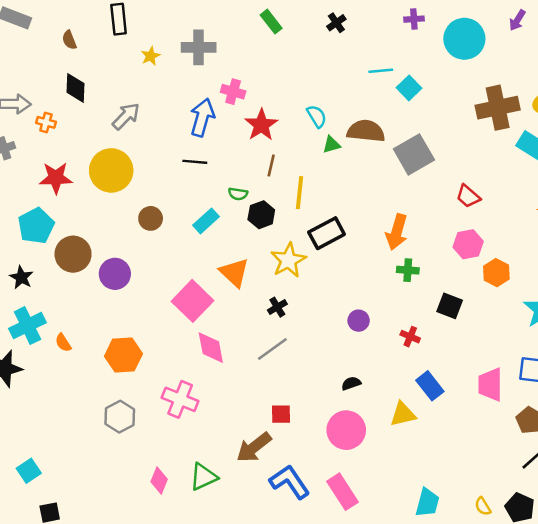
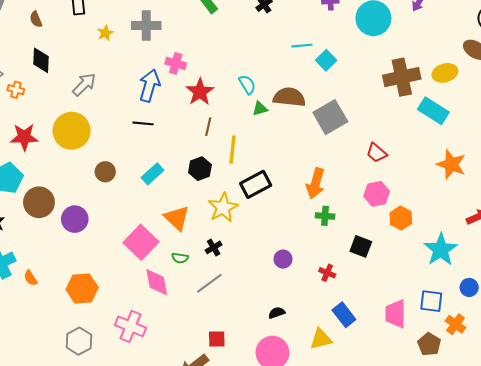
green semicircle: (238, 194) -> (180, 258), moved

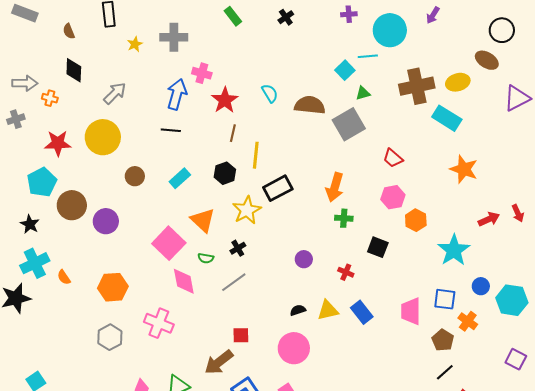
cyan line: (302, 46) -> (368, 56), moved
green triangle: (260, 109) -> (363, 93), moved
yellow triangle: (321, 339) -> (328, 310), moved

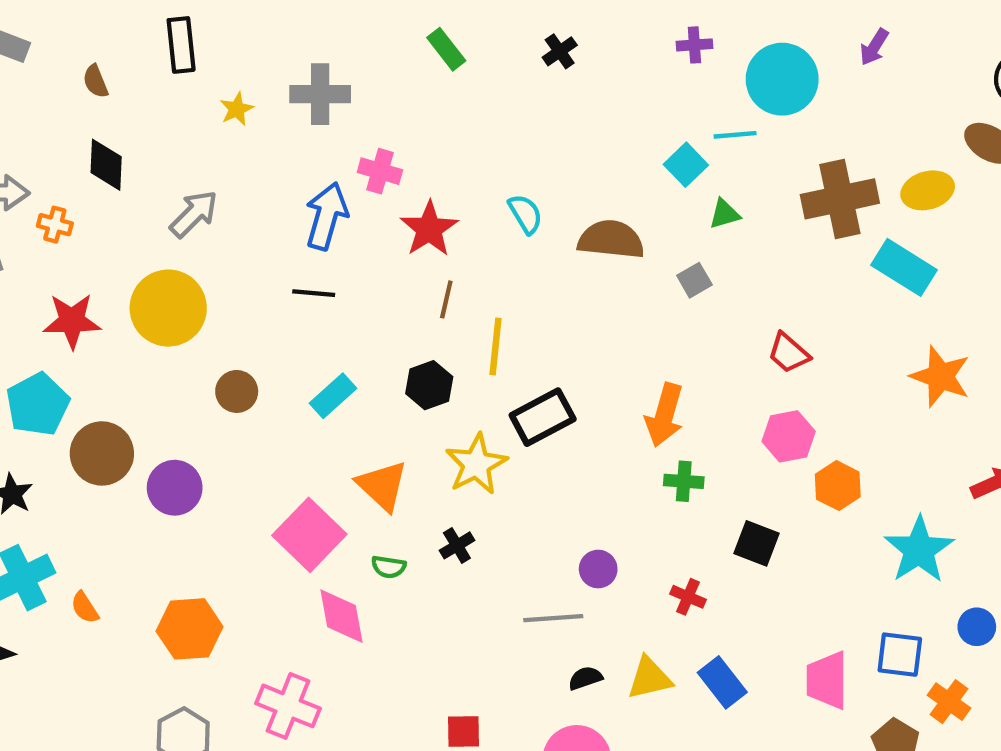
gray square: (349, 124) -> (694, 280), size x0.5
gray line: (234, 282) -> (553, 618), moved, turned 32

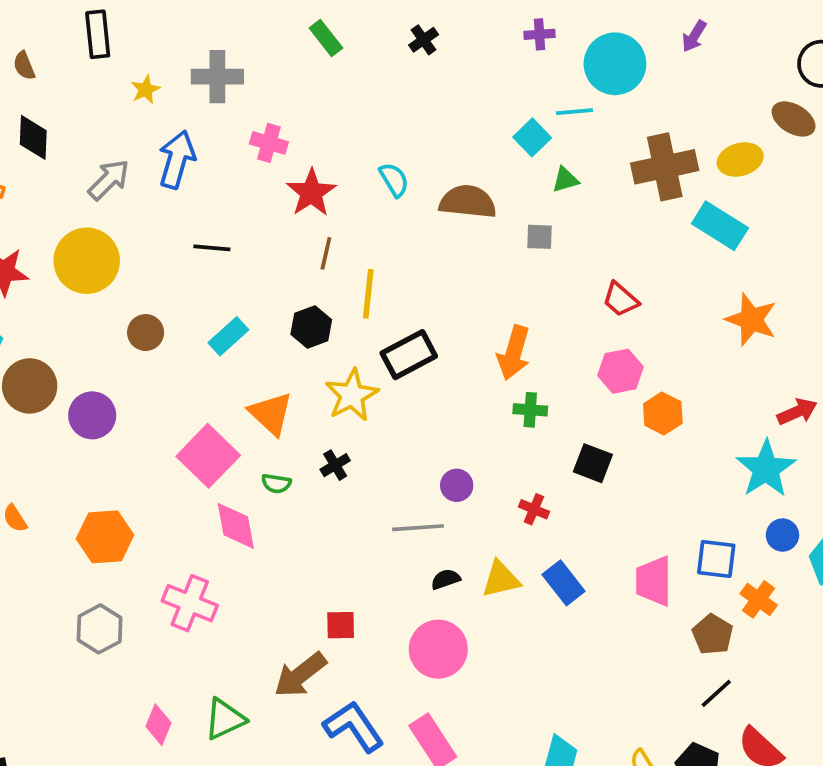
blue arrow: (327, 216) -> (177, 159), moved
gray square: (694, 280) -> (540, 237), turned 32
cyan star: (919, 550) -> (766, 469), moved

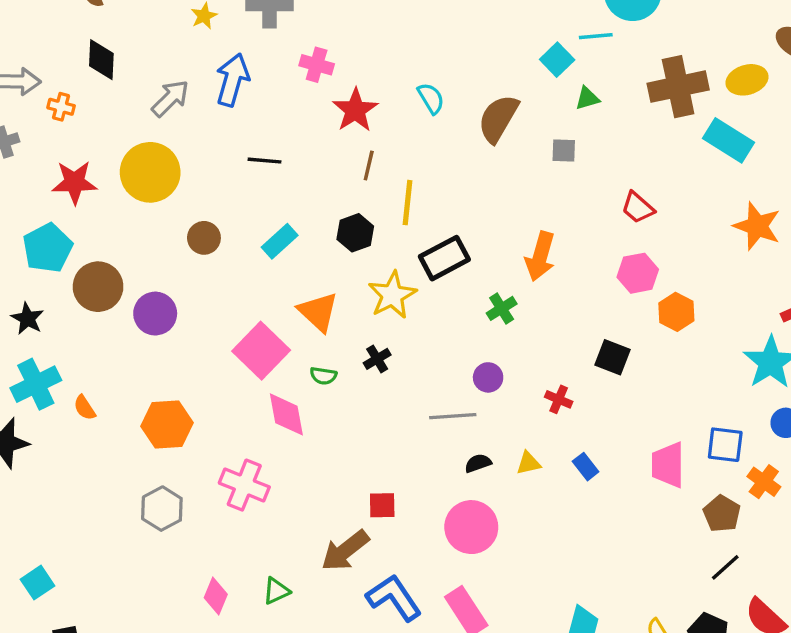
brown semicircle: (468, 202) -> (498, 119), turned -66
green cross: (530, 410) -> (502, 308), moved, turned -36
yellow triangle: (501, 579) -> (528, 463), size x0.7
blue rectangle: (563, 583) -> (586, 467), size x0.7
green triangle: (225, 719) -> (276, 591), size x0.7

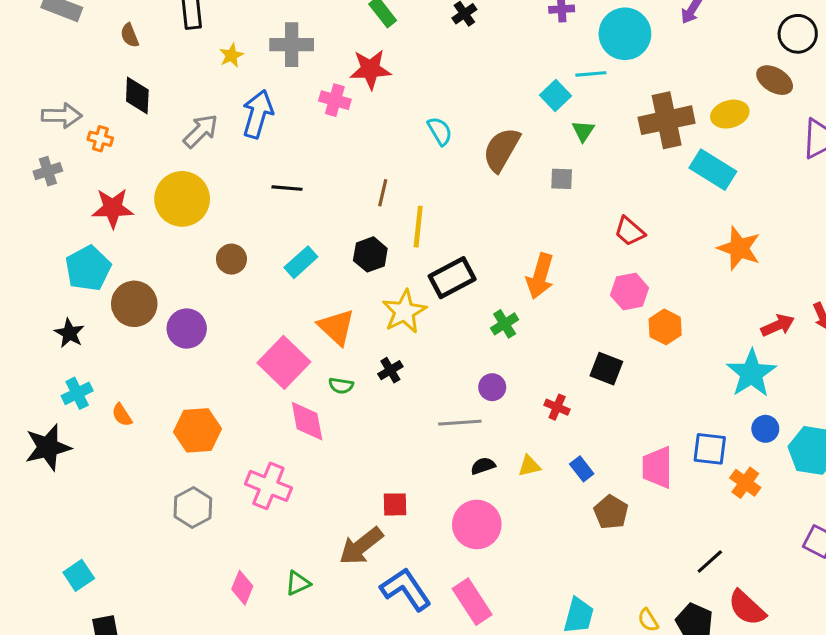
green triangle: (587, 98) -> (583, 131), turned -40
red star: (355, 110) -> (370, 69), moved, turned 30
cyan cross: (36, 384) -> (77, 393), size x0.7
brown pentagon: (722, 514) -> (611, 512), moved

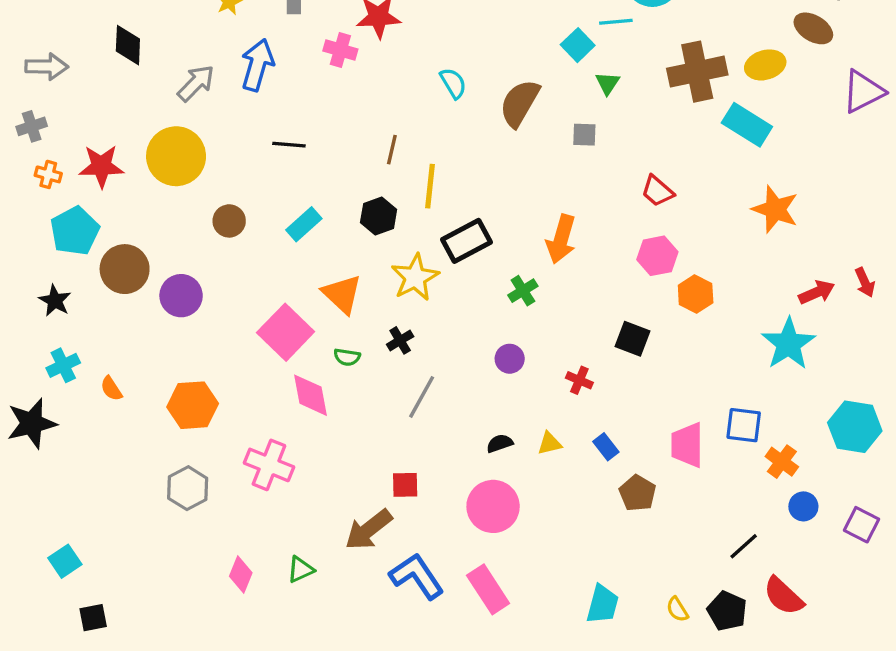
orange cross: (100, 139) -> (48, 174), moved
gray line: (460, 423) -> (422, 397), moved, turned -57
blue circle: (765, 429) -> (803, 506), moved

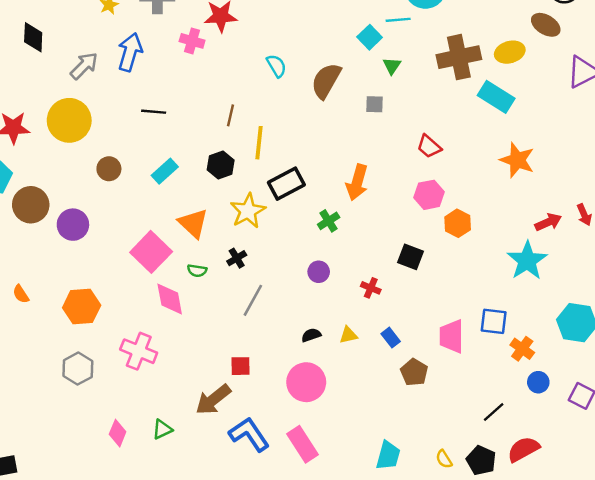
red semicircle: (783, 596) -> (523, 449), turned 108

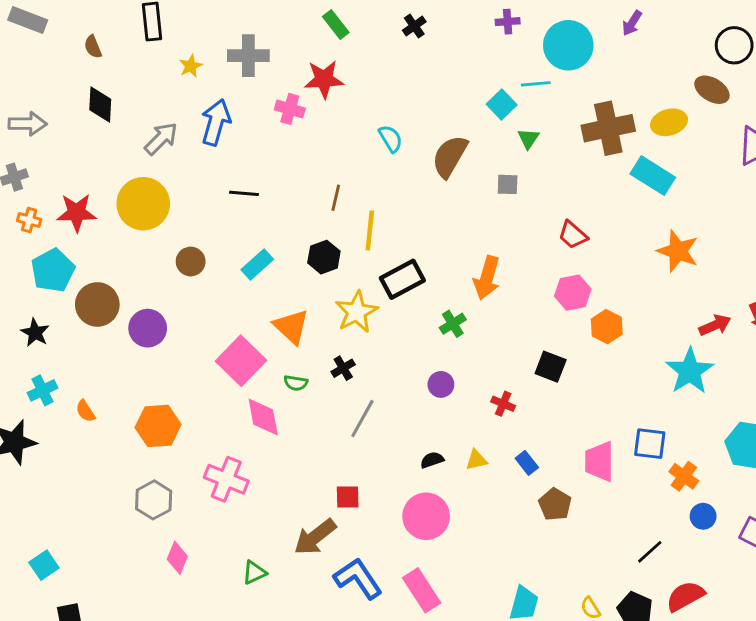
pink diamond: (118, 433) -> (177, 558), moved

